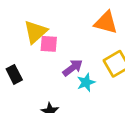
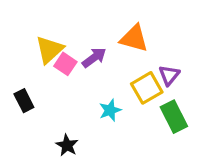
pink square: (49, 44) -> (65, 64), turned 30
purple arrow: (73, 68) -> (94, 58), moved

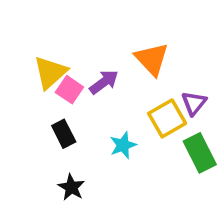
orange triangle: (134, 38) -> (152, 59), turned 32
black rectangle: (24, 101) -> (64, 134), moved

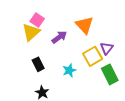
pink square: (69, 90) -> (37, 20), moved

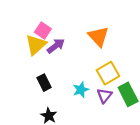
purple arrow: (59, 37) -> (56, 46), moved
purple triangle: (107, 48) -> (104, 96), moved

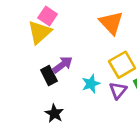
purple arrow: (56, 46) -> (62, 65), moved

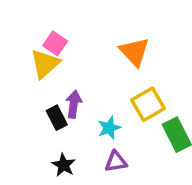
purple arrow: (62, 65) -> (74, 104), turned -45
purple triangle: (118, 90) -> (116, 162), moved, turned 42

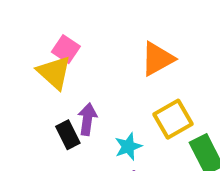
orange triangle: (135, 52) -> (157, 59), turned 44
yellow triangle: (45, 64) -> (54, 72), turned -36

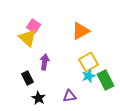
black rectangle: (68, 135) -> (28, 78), moved
cyan star: (128, 146) -> (89, 76), moved

